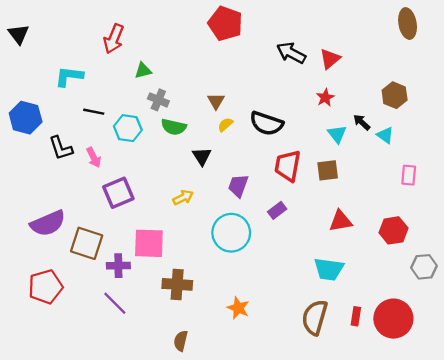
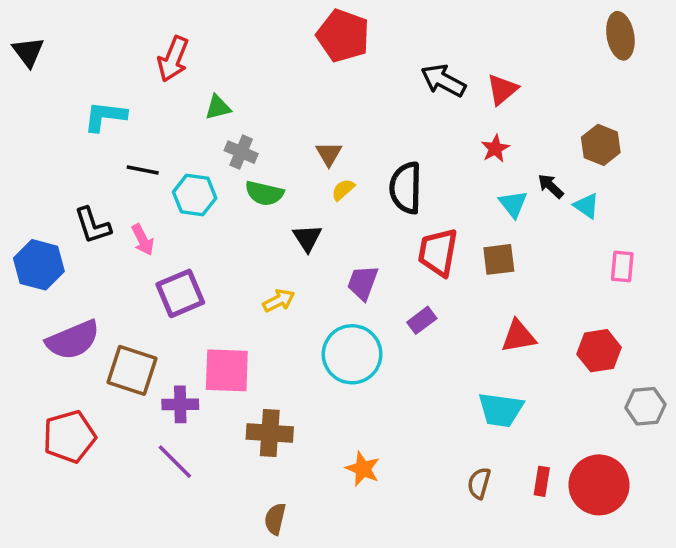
blue hexagon: (26, 118) -> (39, 265), moved
black semicircle: (266, 123) -> (406, 188), turned 72
brown semicircle: (315, 317) -> (479, 483), size x0.6

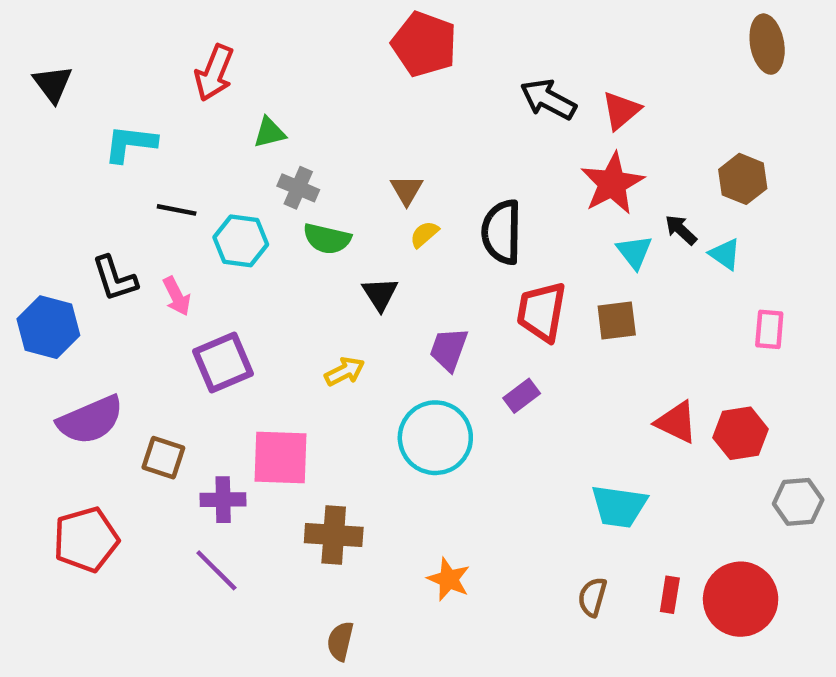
black triangle: (28, 52) -> (53, 84), moved
red star: (495, 148) -> (612, 183), size x1.8
red triangle: (518, 336) -> (676, 422), moved, turned 36
brown square: (132, 370) -> (163, 458), size x0.7

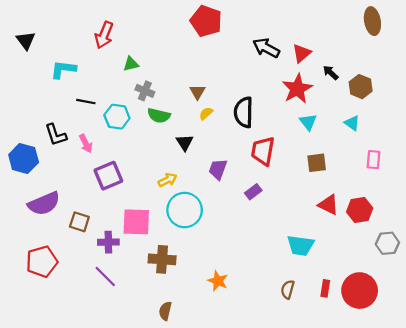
black arrow: (681, 230) -> (331, 73), moved
brown square: (617, 320) -> (317, 163), moved
cyan circle: (435, 438) -> (185, 210), moved

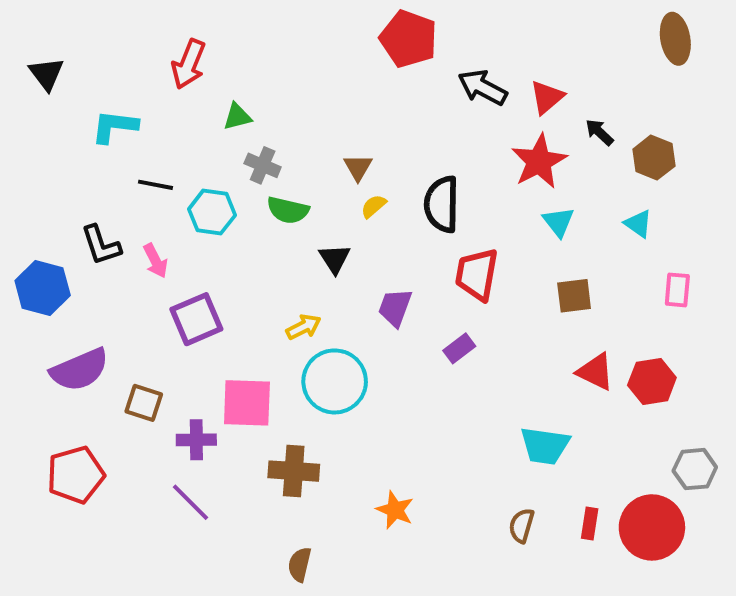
red pentagon: (206, 21) -> (409, 39), moved
gray hexagon: (387, 243) -> (695, 469), moved

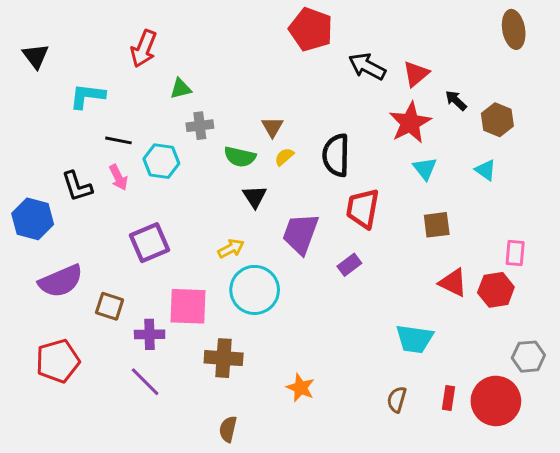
gray cross: (263, 165) -> (200, 126), turned -30
green semicircle: (288, 210) -> (240, 157), moved
pink arrow: (155, 261) -> (118, 177), moved
pink rectangle: (677, 290) -> (515, 253), moved
purple trapezoid: (395, 307) -> (301, 234), size x1.4

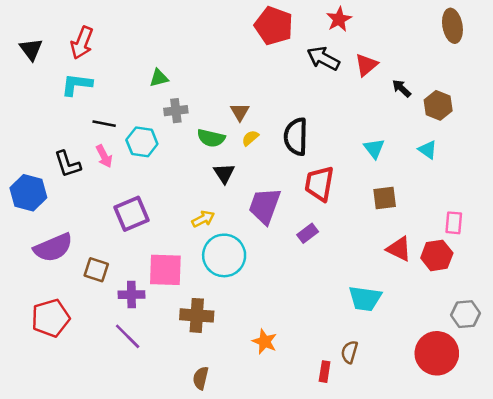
red arrow: (144, 49) -> (82, 43), moved
red star: (410, 123) -> (339, 19), moved, size x0.7
red rectangle: (449, 398) -> (325, 372), moved

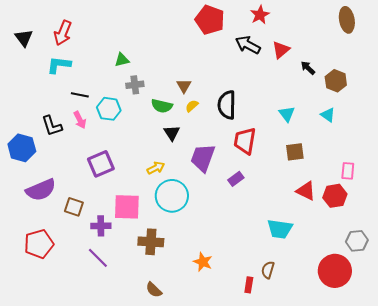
brown semicircle: (201, 378) -> (154, 290), turned -60

